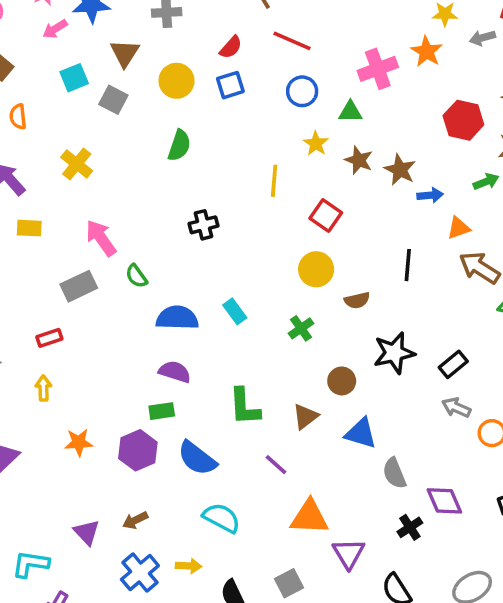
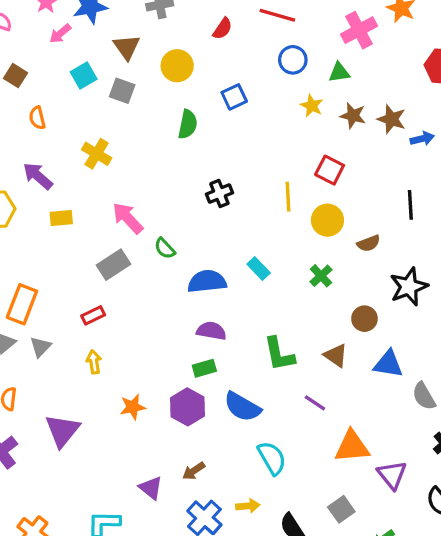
blue square: (230, 85) -> (234, 97), moved
yellow line: (274, 181) -> (288, 197), moved
brown triangle: (305, 416) -> (336, 355), turned -40
cyan semicircle: (221, 518) -> (272, 458), turned 40

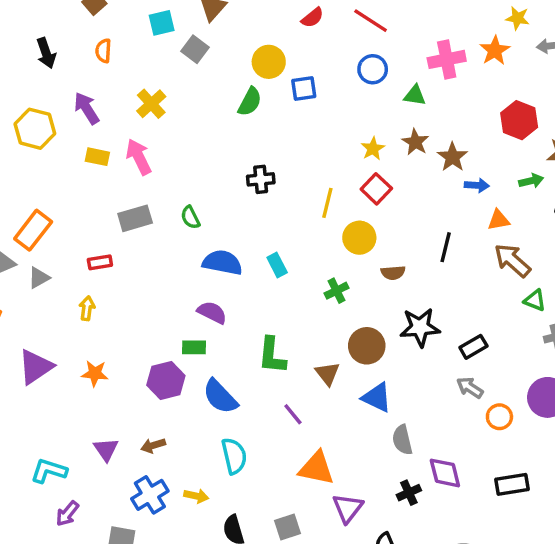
yellow circle: (177, 66) -> (269, 62), moved
yellow star: (312, 106) -> (373, 149), moved
pink arrow: (128, 218) -> (139, 157), moved
brown circle: (364, 319) -> (367, 346), size x1.4
orange star: (133, 407) -> (95, 373), moved

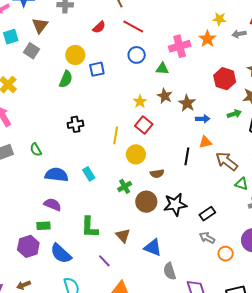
orange triangle: (499, 220) -> (205, 142), moved
brown circle: (367, 346) -> (146, 202), moved

